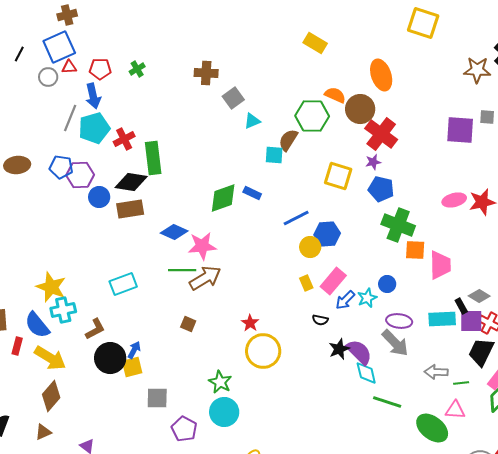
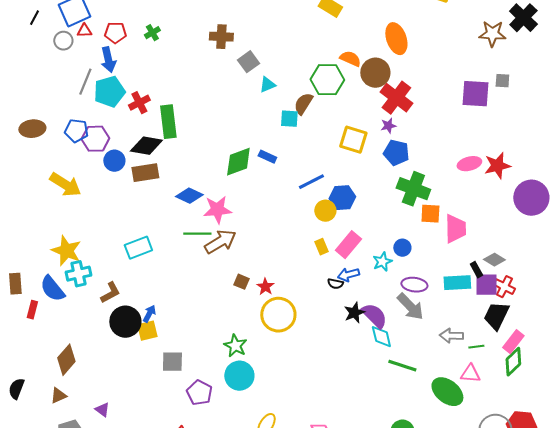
blue arrow: (345, 300) -> (348, 275), moved, turned 30
brown square: (188, 324) -> (241, 282), moved
yellow arrow: (50, 358) -> (65, 185), moved

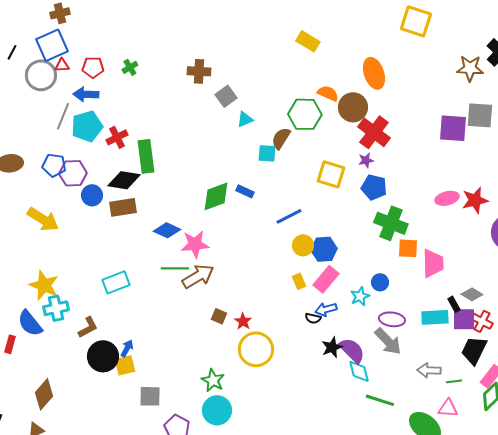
gray circle: (63, 41) -> (41, 75), size x1.6
blue arrow: (108, 60) -> (86, 94), turned 105
gray square: (502, 81) -> (480, 115), size x1.8
blue hexagon: (342, 198) -> (324, 249), moved

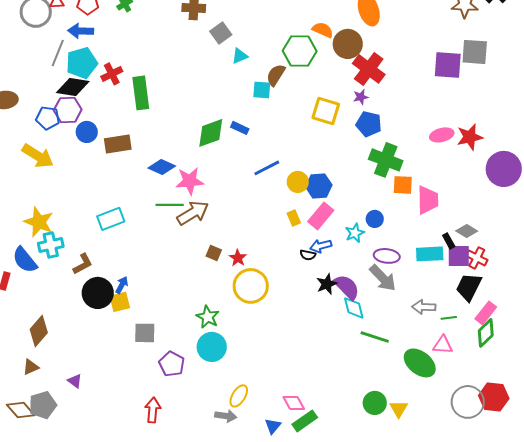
blue pentagon: (54, 165) -> (48, 118), moved
black diamond: (124, 180) -> (73, 87), moved
blue line: (289, 216) -> (267, 168), moved

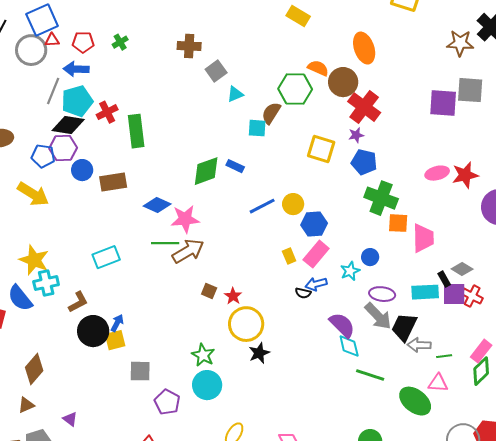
yellow circle: (298, 182) -> (293, 204), moved
black star: (327, 284) -> (259, 353), moved
black trapezoid: (469, 287) -> (404, 327), moved

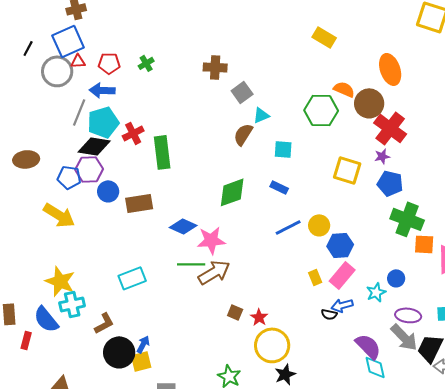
brown semicircle: (271, 113) -> (243, 134), moved
blue rectangle: (235, 166) -> (279, 187), moved

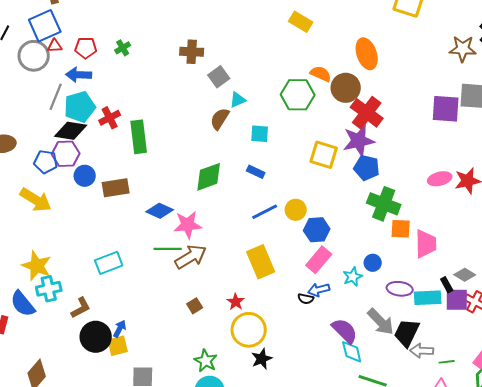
purple star: (382, 156) -> (359, 141), size x2.0
yellow rectangle: (315, 277) -> (261, 262), moved, size x2.0
brown square: (235, 312) -> (195, 306), moved, turned 35
purple ellipse: (408, 315) -> (400, 289), moved

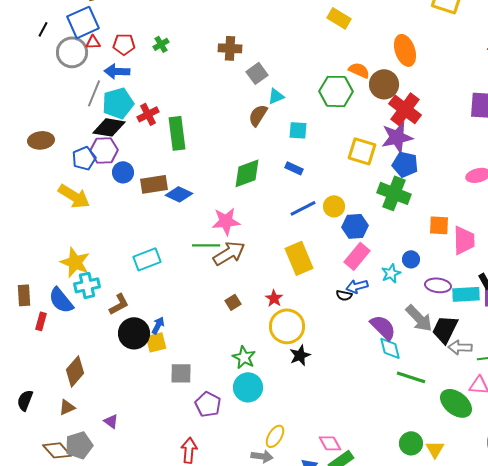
blue pentagon: (46, 162) -> (84, 158), turned -30
green cross: (384, 204) -> (394, 193), moved
blue diamond: (160, 211) -> (179, 194), moved

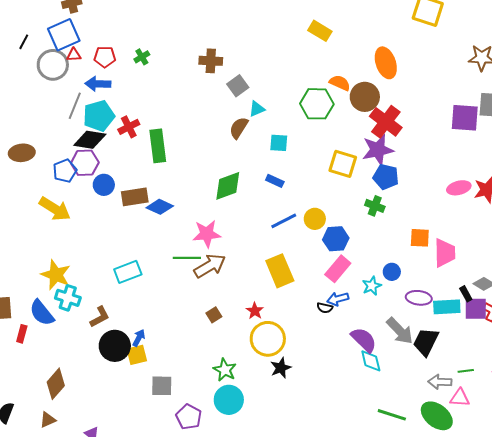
green cross: (394, 193) -> (375, 206), size x0.6
cyan cross: (87, 285) -> (68, 298), turned 30
gray arrow: (460, 347) -> (440, 382), moved
green line: (411, 377) -> (392, 415), moved

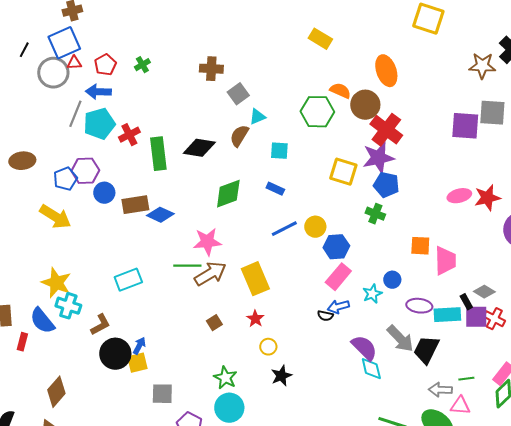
red pentagon: (105, 57) -> (105, 65), turned -30
black diamond: (90, 140) -> (199, 148), moved
yellow rectangle: (280, 271) -> (255, 279), moved
yellow circle: (268, 339) -> (268, 347), size x0.5

